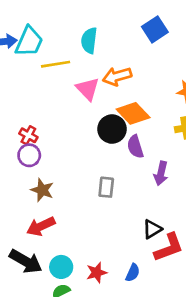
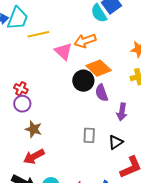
cyan semicircle: (89, 40) -> (99, 13), moved, turned -36
gray rectangle: (106, 187) -> (89, 135), moved
black triangle: (152, 229) -> (116, 142), moved

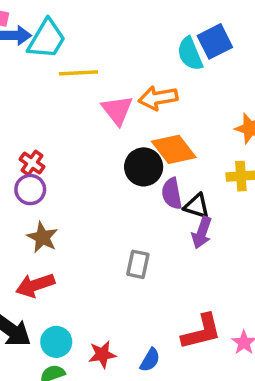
black triangle: (116, 142) -> (197, 206), moved, turned 42

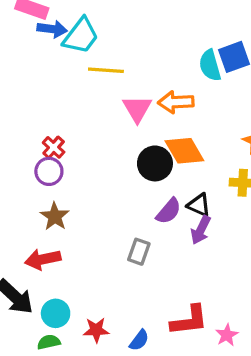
purple semicircle: (172, 194) -> (169, 211), moved, turned -136

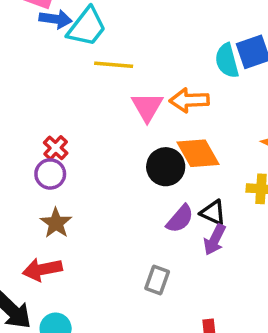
gray rectangle: (139, 252) -> (157, 280), moved

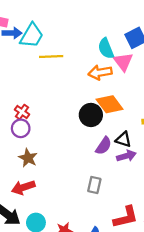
cyan semicircle: (227, 61) -> (106, 48), moved
pink triangle: (147, 107) -> (123, 62), moved
purple arrow: (215, 240) -> (126, 156), turned -126

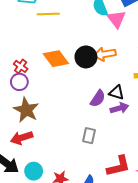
orange arrow: (100, 72) -> (105, 54), moved
orange diamond: (110, 104) -> (56, 59), moved
black circle: (91, 115) -> (86, 57), moved
brown star: (28, 158) -> (26, 110), size x1.4

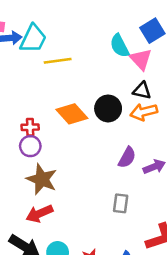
orange arrow: (105, 54) -> (144, 112), moved
red cross: (21, 66) -> (30, 127), turned -32
black triangle: (116, 93) -> (142, 91), moved

